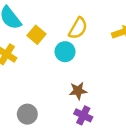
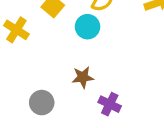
brown star: (78, 91) -> (83, 77), moved

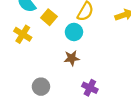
brown star: (83, 77) -> (72, 58), moved

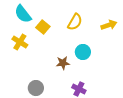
cyan circle: (74, 32) -> (83, 52), moved

